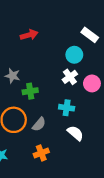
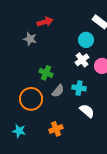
gray star: (13, 76) -> (30, 39), moved
green cross: (30, 91) -> (46, 73), turned 32
gray semicircle: (39, 124) -> (58, 91), moved

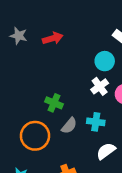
gray star: (30, 39) -> (19, 36), moved
white semicircle: (87, 111) -> (106, 151), turned -77

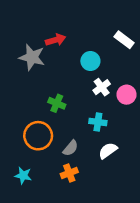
gray star: (19, 36) -> (32, 57), moved, size x1.5
cyan circle: (105, 61) -> (90, 61), moved
gray semicircle: (69, 126) -> (70, 148), moved

